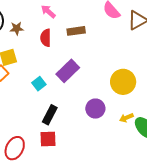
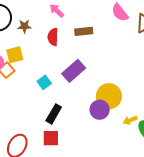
yellow circle: (123, 82) -> (109, 96), moved

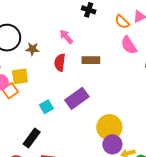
purple circle: (100, 110) -> (112, 144), moved
black rectangle: (54, 114) -> (32, 138), moved

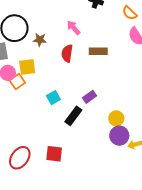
purple rectangle: (77, 98) -> (90, 97), moved, size x0.6
yellow circle: (109, 127) -> (116, 118), size x0.6
black rectangle: (32, 138) -> (73, 116), moved

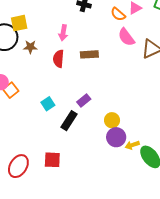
pink arrow: (74, 28) -> (63, 33), turned -126
yellow square: (27, 67) -> (19, 23), moved

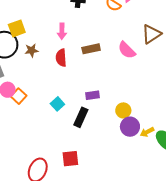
pink semicircle: (126, 37) -> (127, 50), moved
purple rectangle: (84, 100) -> (92, 95), turned 40

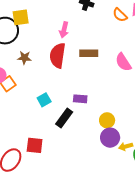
brown star: (32, 50) -> (24, 58), moved
red semicircle: (61, 58) -> (58, 56), size x1.4
red square: (70, 159) -> (35, 145), moved

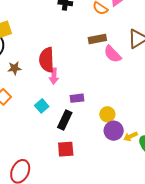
pink arrow: (64, 30) -> (54, 76), moved
brown rectangle: (89, 53) -> (97, 39), moved
red square: (35, 145) -> (66, 149), moved

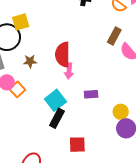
brown rectangle: (97, 39) -> (114, 36), turned -54
cyan square: (42, 106) -> (55, 100), size x1.5
black rectangle: (65, 120) -> (57, 118), moved

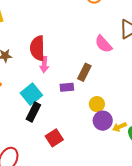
brown rectangle: (114, 36) -> (84, 72), moved
red square: (77, 145) -> (54, 138), turned -30

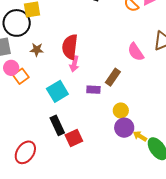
black rectangle: (33, 112) -> (57, 125), moved, turned -60
yellow arrow: (119, 127) -> (140, 136), turned 48

